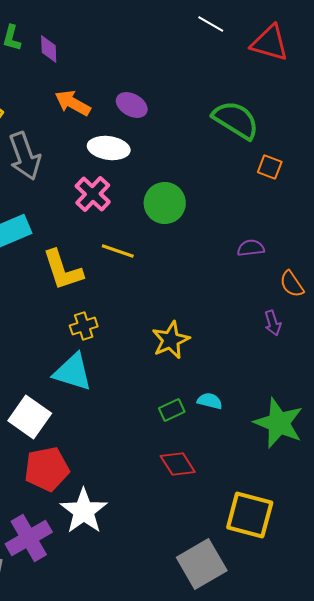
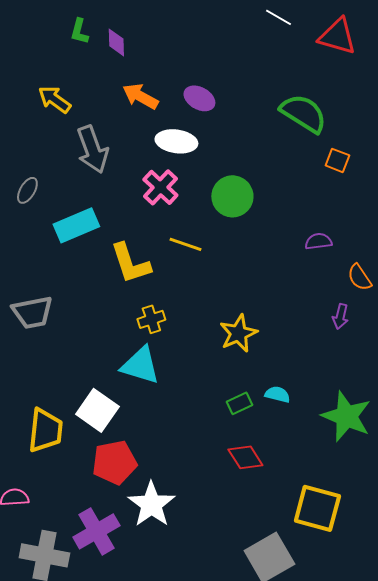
purple arrow: (273, 323) -> (340, 316), turned 30

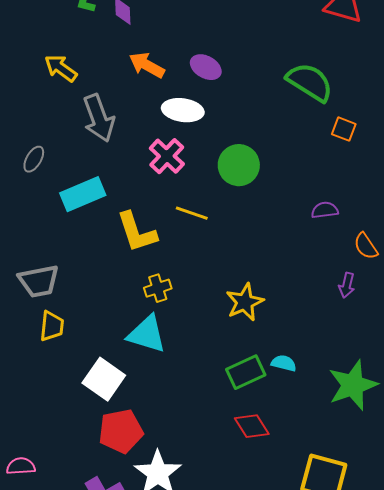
green rectangle: (239, 403) -> (246, 372), size x1.5
green star: (346, 416) -> (353, 385), turned 30
yellow trapezoid: (45, 430) -> (52, 326), moved, size x0.7

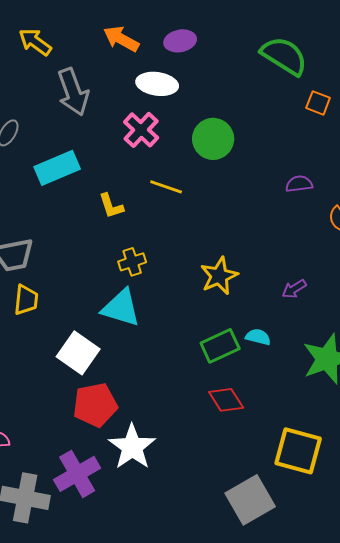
purple ellipse: (206, 67) -> (180, 41), turned -40
yellow L-shape: (137, 232) -> (111, 206), size x0.6
purple arrow: (347, 285) -> (294, 289), moved, turned 45

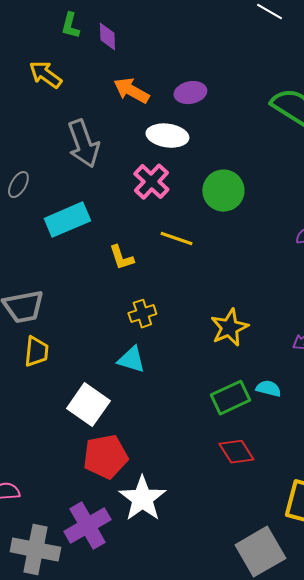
yellow arrow: (35, 42) -> (45, 75), moved
cyan triangle: (121, 308) -> (131, 360), size x0.7

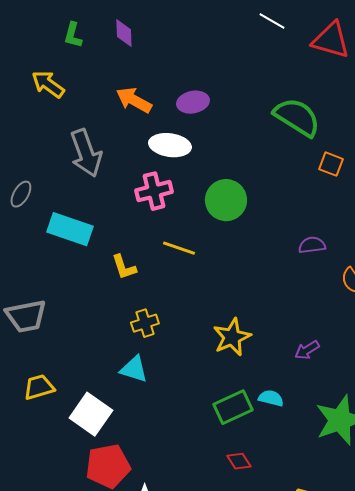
purple diamond: (107, 37) -> (124, 33), moved
pink cross: (151, 182) -> (154, 191), turned 33
cyan rectangle: (67, 220) -> (70, 229), turned 42
yellow trapezoid: (36, 352) -> (39, 387), moved, turned -112
red diamond: (236, 452) -> (239, 461), size x0.7

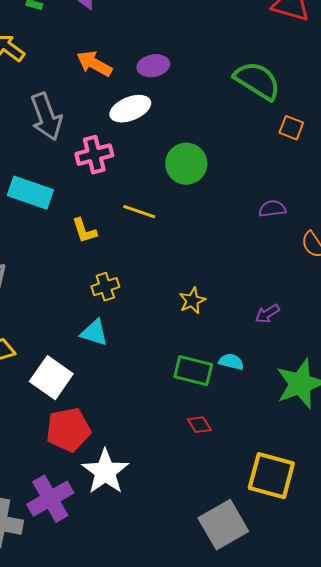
white ellipse: (170, 145) -> (130, 109), turned -30
pink cross: (154, 191) -> (94, 155), moved
yellow star: (232, 337) -> (192, 301), size x0.7
green rectangle: (233, 407) -> (193, 371), turned 39

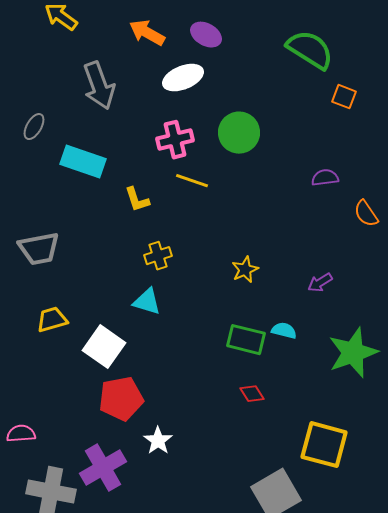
purple ellipse: (153, 66) -> (206, 35), turned 40
pink cross: (94, 155) -> (175, 140), moved
white star: (105, 472) -> (158, 441), size x0.6

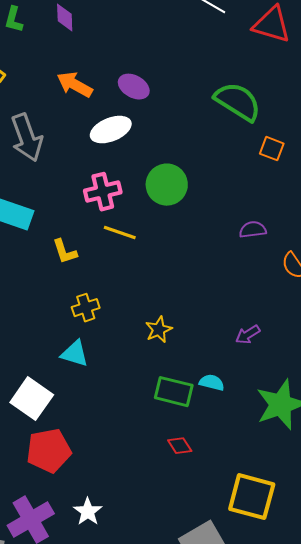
yellow star: (245, 270) -> (159, 330), moved
white star: (158, 441) -> (88, 512), moved

